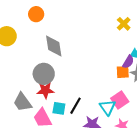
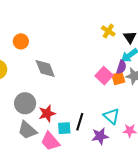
gray circle: (44, 74) -> (25, 103), moved
pink square: (120, 100) -> (104, 76), moved

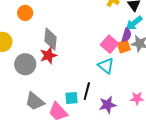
gray diamond: (45, 68) -> (50, 39), turned 30
gray circle: (25, 103) -> (25, 64), moved
red star: (47, 113) -> (48, 55), moved
cyan triangle: (111, 116) -> (106, 66), moved

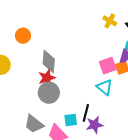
pink square: (109, 44) -> (108, 66), turned 30
gray circle: (25, 64) -> (49, 93), moved
purple star: (108, 105) -> (95, 125), moved

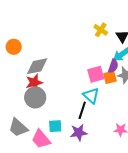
orange circle: (23, 36) -> (14, 47), moved
gray diamond: (49, 61) -> (37, 66), turned 70
black line: (86, 113) -> (82, 110), moved

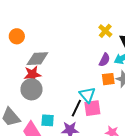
purple semicircle: (113, 66) -> (104, 60), moved
pink square: (96, 74) -> (92, 108), moved

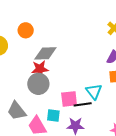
black line: (76, 108) -> (83, 104), turned 54
pink square: (92, 108) -> (69, 99), moved

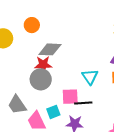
cyan triangle: (94, 91) -> (90, 77), moved
cyan square: (53, 115) -> (53, 112), turned -32

